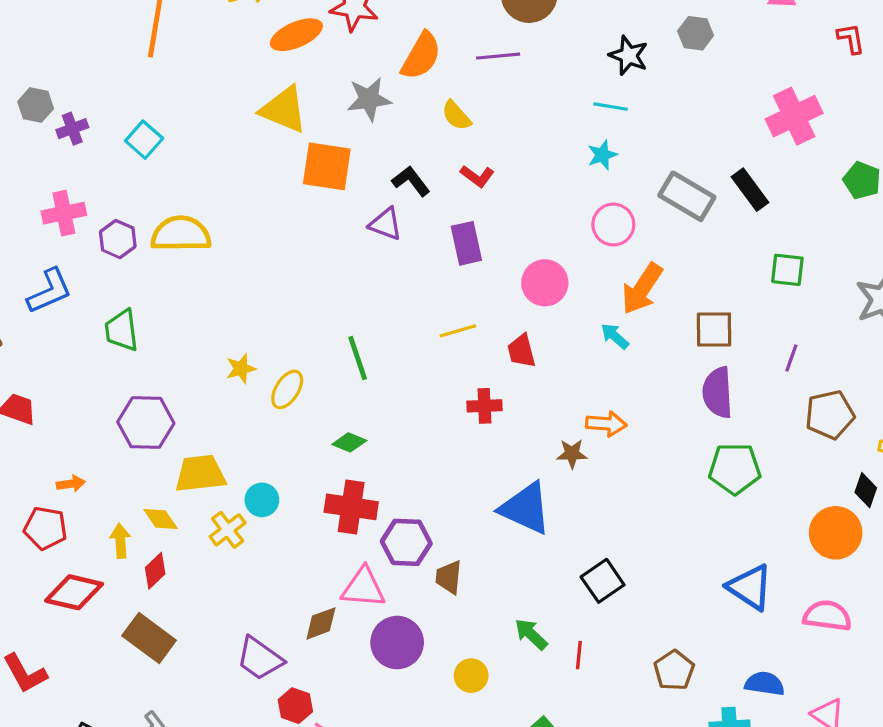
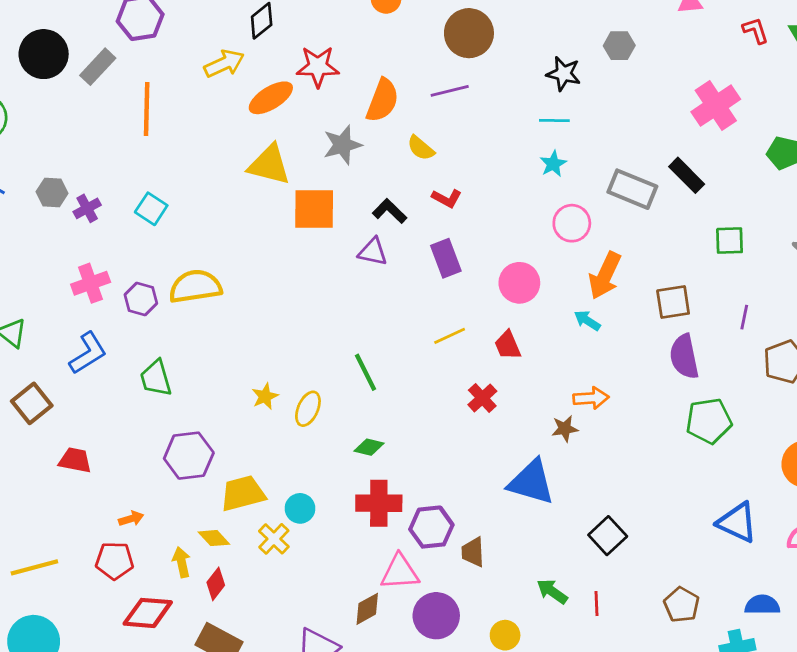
red cross: (484, 406) -> (482, 398), turned -32

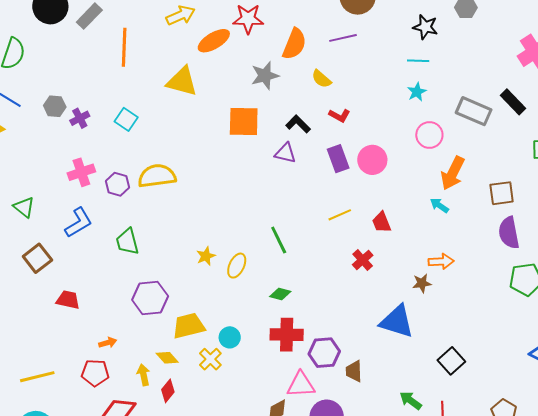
yellow triangle: (269, 165) -> (182, 82), moved
pink circle: (519, 283) -> (372, 160), moved

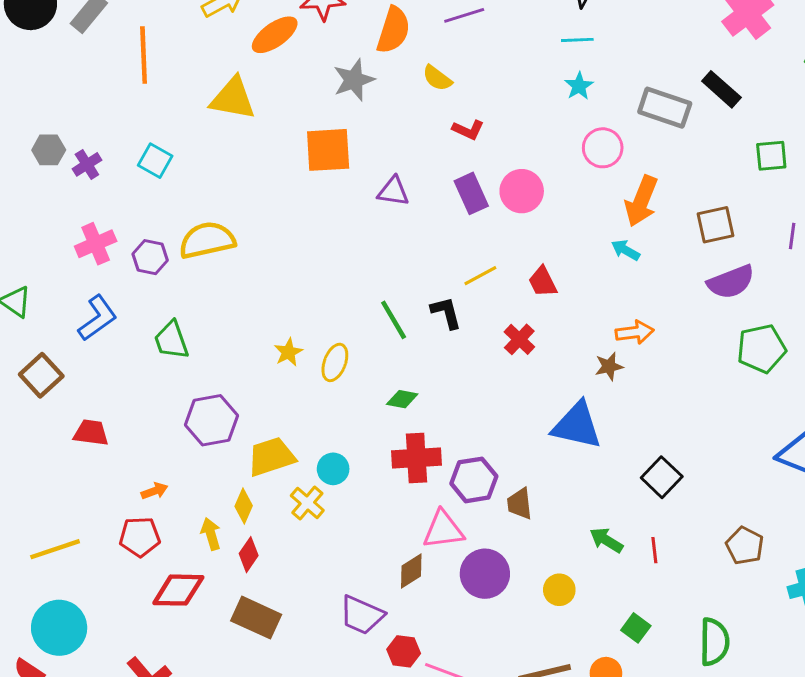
black L-shape: (298, 124) -> (446, 313), moved, turned 35
purple semicircle: (509, 233) -> (731, 282), turned -96
yellow diamond: (167, 358) -> (244, 506), turned 70

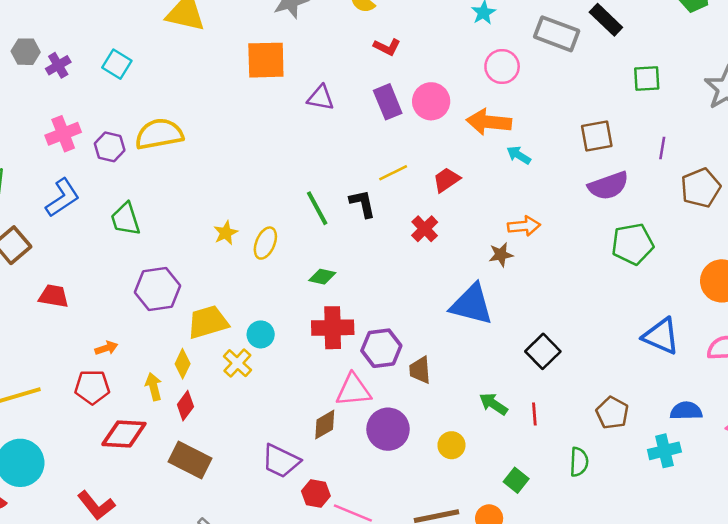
orange arrow: (641, 201) -> (489, 122), moved, turned 72
red trapezoid: (543, 282) -> (446, 180), turned 80
green semicircle: (714, 642) -> (579, 462), moved, size x0.7

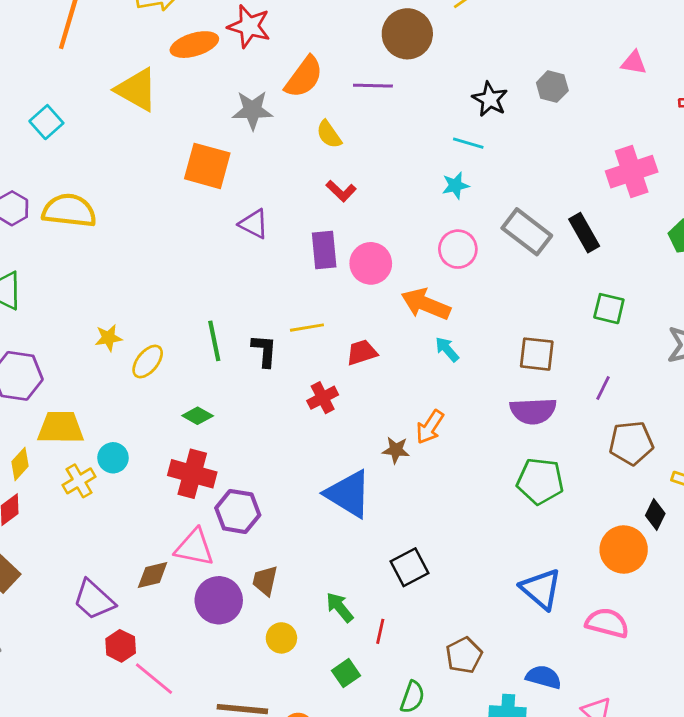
orange arrow: (524, 226) -> (430, 427), turned 112
brown trapezoid: (420, 370) -> (265, 581), moved
green square: (516, 480) -> (346, 673), moved

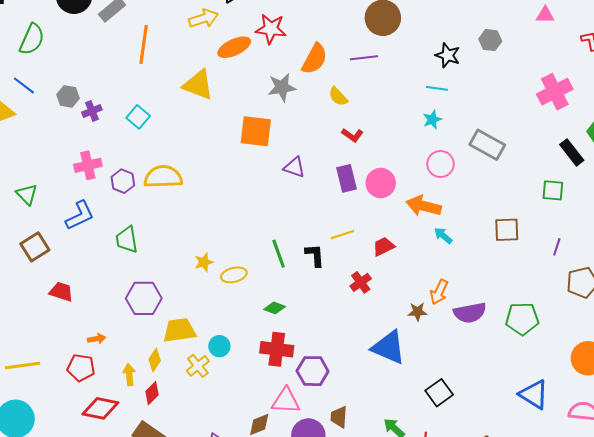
black rectangle: (584, 233) -> (572, 152), moved
yellow ellipse: (148, 362) -> (234, 275), turned 45
purple semicircle: (533, 411) -> (470, 313), moved

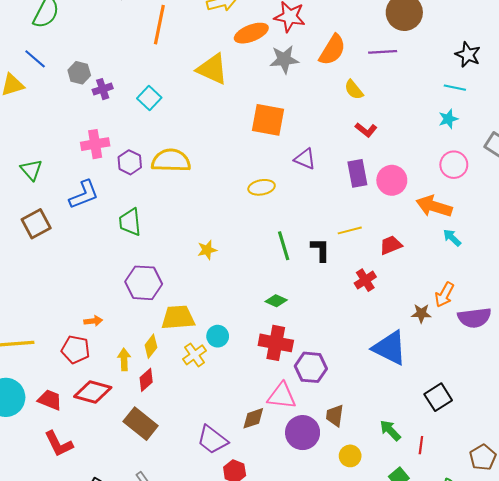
gray star: (282, 87) -> (284, 59), moved
yellow ellipse: (234, 275) -> (262, 187), moved
red trapezoid: (61, 292) -> (50, 400), moved

